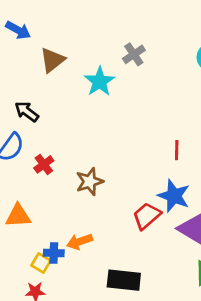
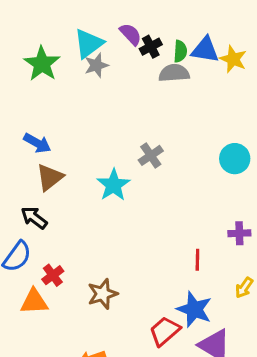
blue arrow: (18, 30) -> (37, 143), moved
brown triangle: (52, 60) -> (50, 177), moved
orange triangle: (18, 216) -> (34, 302), moved

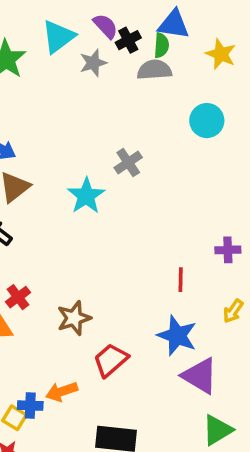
blue triangle: (205, 50) -> (174, 24), moved
gray star: (96, 65) -> (93, 63), moved
cyan circle: (235, 159) -> (207, 121), moved
red trapezoid: (165, 331) -> (111, 360), moved

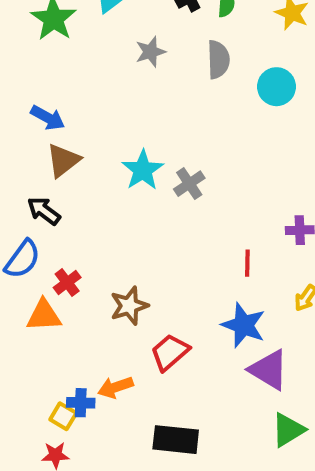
gray star: (93, 63) -> (150, 52), moved
gray semicircle: (154, 70) -> (218, 60), moved, turned 92
gray cross: (128, 163) -> (189, 184), moved

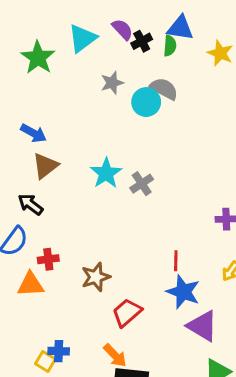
gray semicircle: (218, 60) -> (164, 89), turned -60
cyan circle: (276, 87) -> (146, 102), moved
red line: (247, 263) -> (176, 261), moved
red cross: (67, 282) -> (48, 259), turned 30
orange arrow: (116, 387) -> (115, 356), moved, turned -115

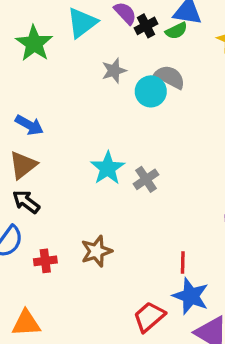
green semicircle: (170, 46) -> (176, 31), turned 60
brown triangle: (45, 166) -> (23, 165), moved
brown star: (96, 277) -> (96, 251), moved
orange triangle: (31, 284) -> (26, 323), moved
red trapezoid: (127, 313) -> (149, 317), moved

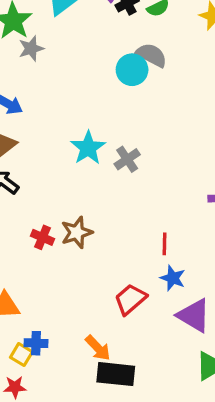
gray star: (114, 71) -> (31, 49), moved
red cross: (45, 261) -> (42, 237), moved, turned 30
blue star: (191, 296) -> (173, 278), size x0.7

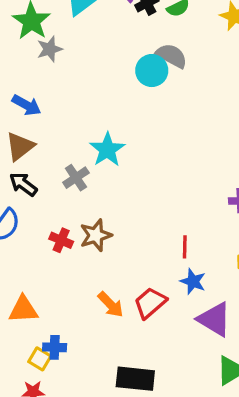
gray cross: (127, 159) -> (76, 178), moved
orange arrow: (98, 348) -> (111, 304), moved

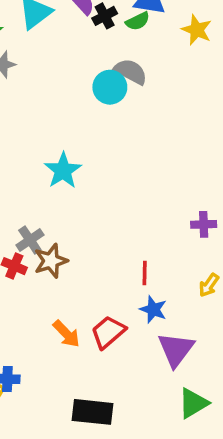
gray cross: (76, 178) -> (30, 240), moved
purple triangle: (214, 319) -> (176, 349), turned 36

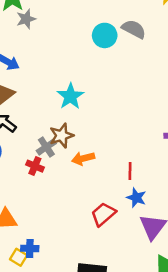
gray semicircle: (131, 72) -> (134, 29), moved
brown star: (51, 261) -> (62, 136), moved
orange arrow: (66, 334) -> (83, 158), moved, turned 120

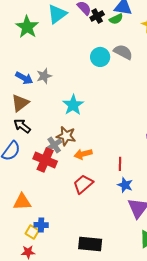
gray star: (26, 19) -> (44, 76), moved
brown star: (62, 136) -> (66, 136), turned 30
red cross: (35, 166) -> (45, 160), size x1.6
red trapezoid: (103, 214) -> (83, 184), moved

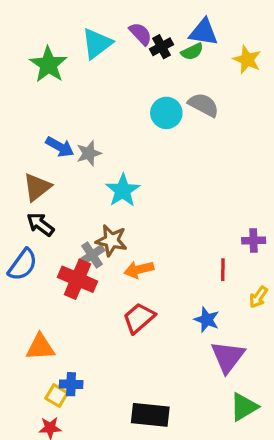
gray star: (44, 76) -> (89, 153), moved
blue arrow: (24, 78) -> (60, 147), moved
red line: (120, 164) -> (223, 270), moved

